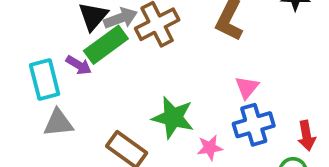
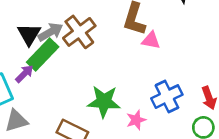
purple arrow: (79, 65) -> (24, 74), turned -66
pink triangle: (247, 87) -> (151, 40), moved, turned -48

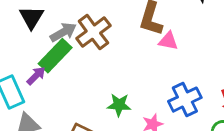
black triangle: (29, 34) -> (32, 17), moved
green star: (104, 102) -> (119, 105), size x0.7

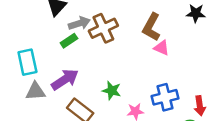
green rectangle: (55, 56) -> (69, 41), size x0.6
purple arrow: (36, 76) -> (65, 80), moved, size x1.6

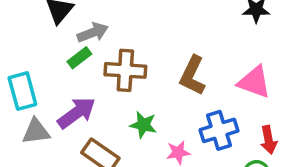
brown L-shape: (151, 27) -> (192, 76), moved
brown cross: (103, 28) -> (125, 70), moved, turned 32
pink triangle: (162, 48) -> (254, 82), moved, size x1.5

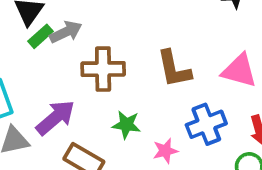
green rectangle: (79, 58) -> (40, 36), moved
brown L-shape: (192, 76) -> (174, 69), turned -33

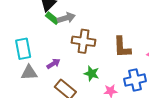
green rectangle: (40, 36) -> (52, 18), turned 72
purple arrow: (55, 118) -> (53, 64), size x0.6

